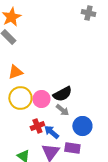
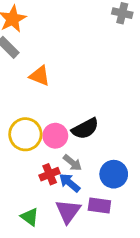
orange triangle: (15, 72) -> (40, 76), moved, turned 42
gray arrow: (62, 110) -> (72, 163), moved

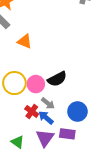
red cross: (50, 174) -> (32, 112), turned -32

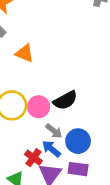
red cross: (32, 112) -> (33, 158), moved
blue circle: (77, 112) -> (78, 141), moved

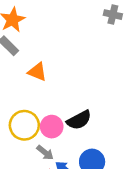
gray arrow: (54, 131) -> (45, 153), moved

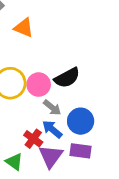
gray arrow: (45, 153) -> (52, 108), moved

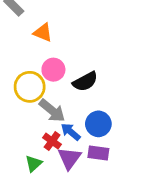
pink circle: (39, 85) -> (53, 70), moved
gray arrow: (52, 108) -> (52, 111), moved, size x1.5
green triangle: (14, 162) -> (34, 164), turned 42

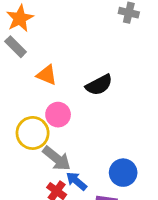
black semicircle: (85, 82) -> (99, 85), moved
blue circle: (98, 124) -> (123, 173), moved

